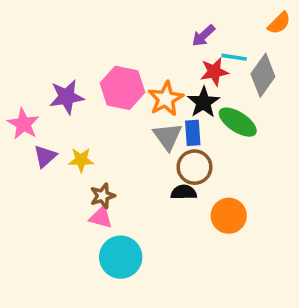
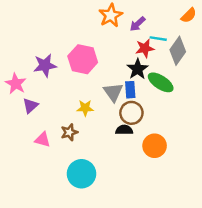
orange star: (166, 99) -> (111, 15), moved
yellow star: (81, 160) -> (85, 108), moved
pink triangle: (101, 218) -> (43, 140), moved

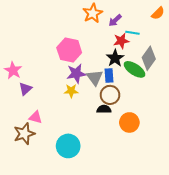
gray diamond: (178, 51) -> (149, 58), moved
purple star: (45, 65) -> (76, 73), moved
brown star: (69, 132) -> (24, 134), moved, size x1.5

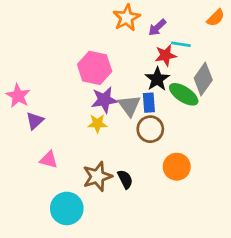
black semicircle: (104, 109) -> (125, 179), moved, turned 64
brown star: (24, 134) -> (97, 176), moved
cyan circle: (68, 146) -> (67, 208), moved

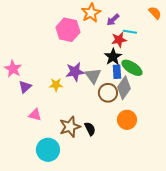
orange semicircle: (216, 18) -> (155, 13), turned -88
pink hexagon: (95, 68) -> (68, 30), moved
gray diamond: (203, 79) -> (124, 88), moved
blue rectangle: (149, 103) -> (117, 72), moved
yellow star: (97, 124) -> (56, 85), moved

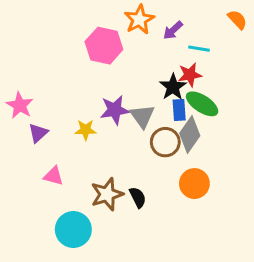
red star: (119, 40) -> (190, 75), moved

